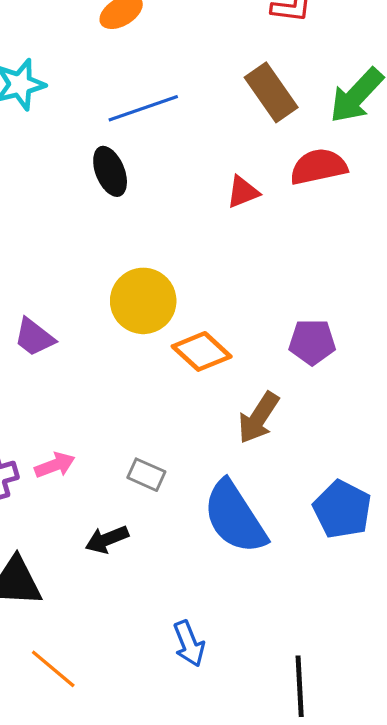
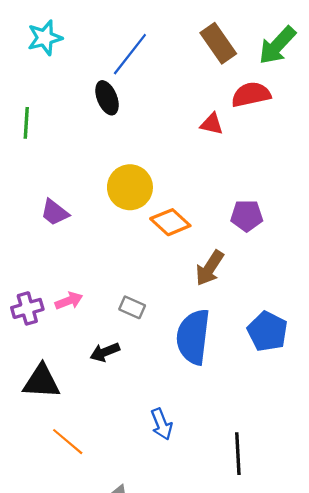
blue line: (143, 108) -> (130, 54), turned -33
red triangle: (243, 192) -> (212, 124), moved, turned 35
blue semicircle: (235, 517) -> (193, 337), turned 40

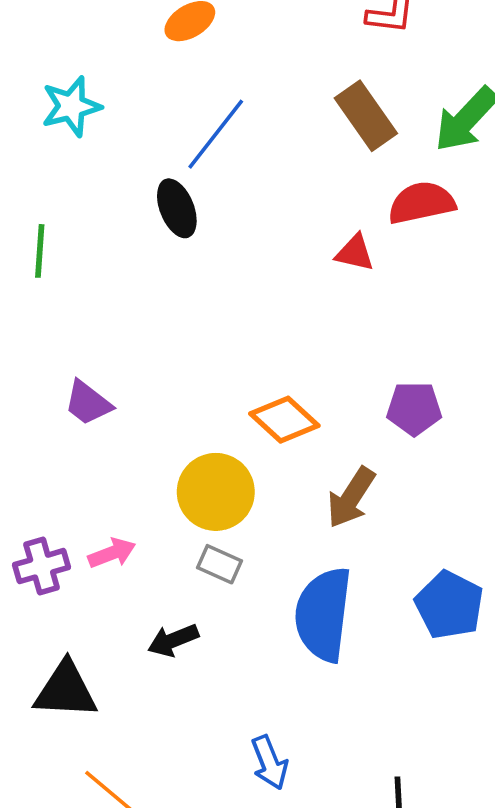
yellow circle: (130, 187) -> (216, 492), moved

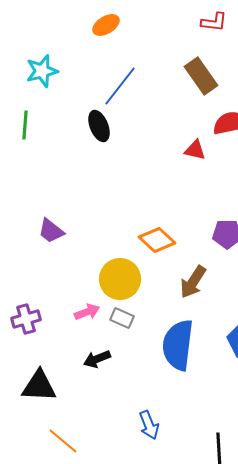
green line: (40, 251) -> (25, 125), moved
pink arrow: (112, 553) -> (87, 312), moved

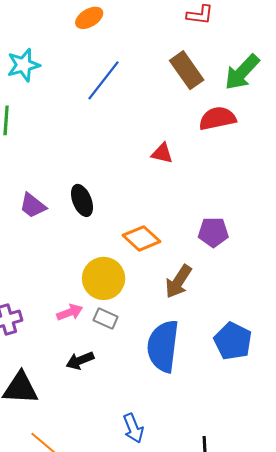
black ellipse: (99, 126) -> (82, 200), moved
red triangle: (195, 150) -> (162, 153), moved
purple trapezoid: (51, 231) -> (33, 206), moved

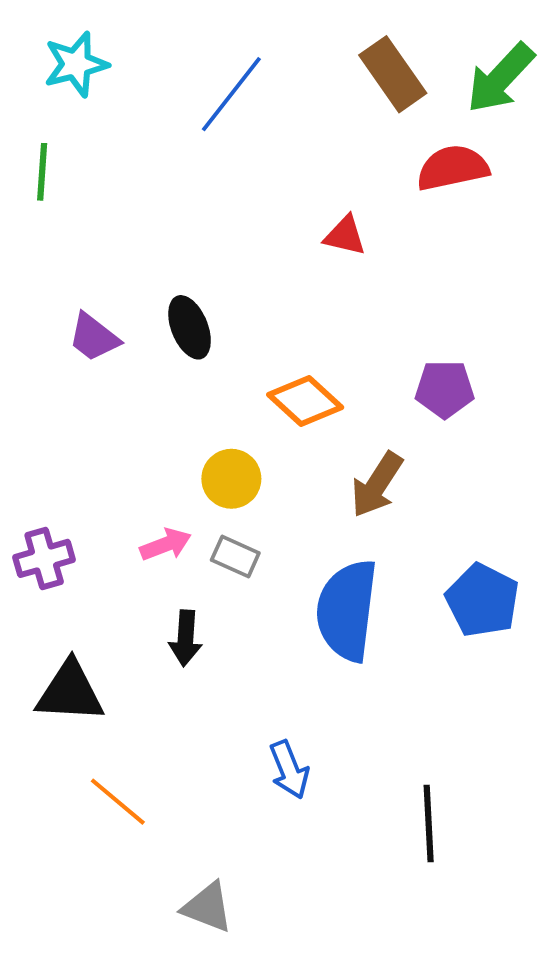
yellow circle: (104, 278) -> (231, 479), size x0.7
black arrow: (80, 361) -> (186, 638), turned -64

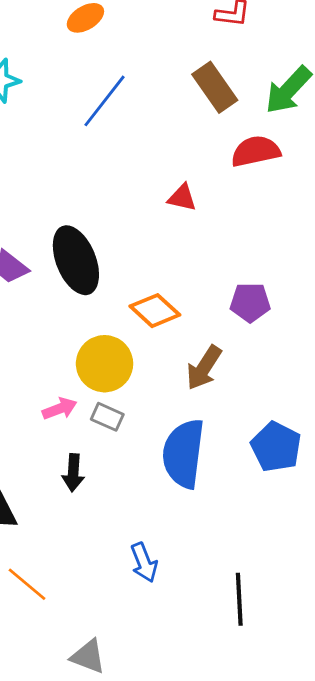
black ellipse: (190, 327) -> (76, 260), size x1.6
yellow circle: (231, 479) -> (105, 364), size x1.4

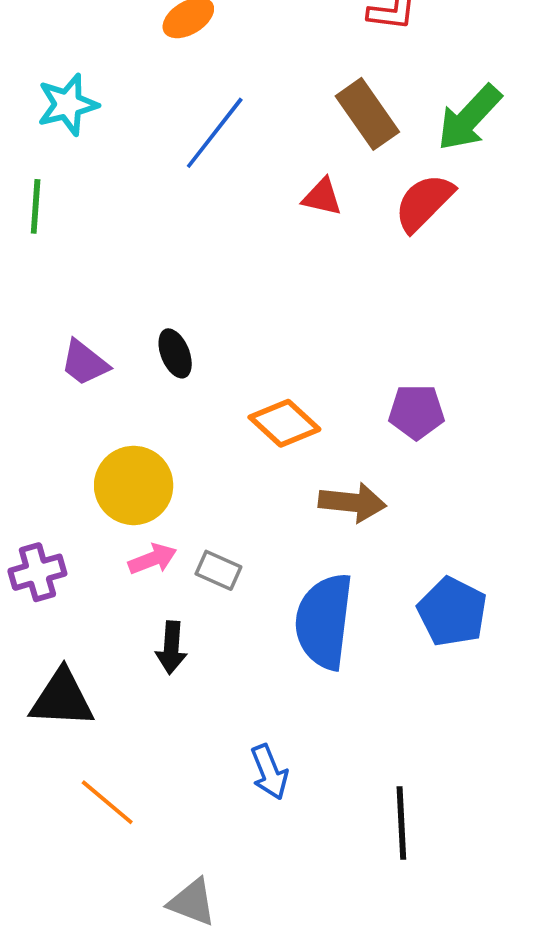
red semicircle: (256, 151) -> (424, 203), turned -33
red triangle: (182, 198) -> (322, 197), moved
black ellipse: (76, 260) -> (175, 353), size x0.5
yellow circle: (105, 364) -> (134, 485), moved
brown arrow: (204, 368) -> (352, 502), turned -117

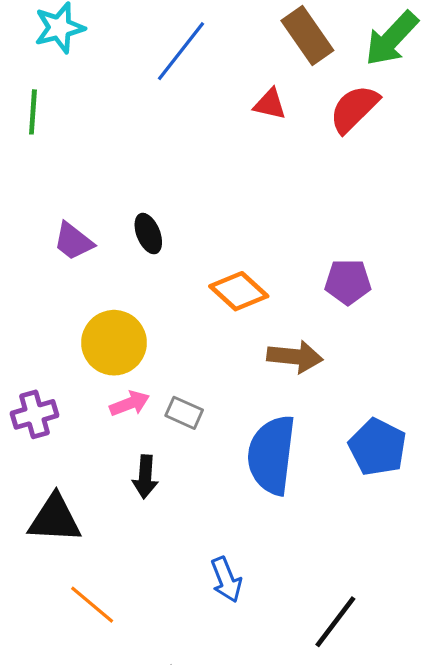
black line: (401, 823) -> (335, 622), turned 40

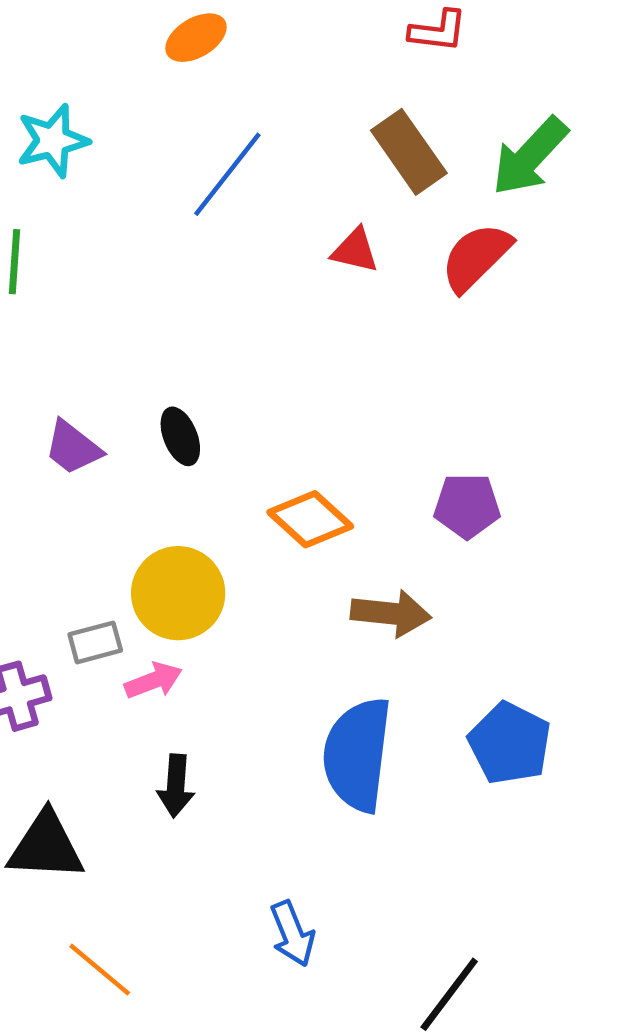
yellow circle: (114, 343) -> (178, 593), moved
gray rectangle: (184, 413) -> (95, 642), moved, turned -39

